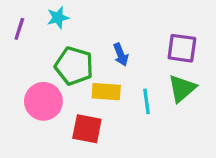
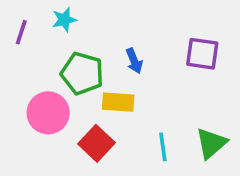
green triangle: (182, 88) -> (211, 143), moved
cyan line: (146, 101) -> (163, 147), moved
red square: (87, 129) -> (97, 143), turned 32

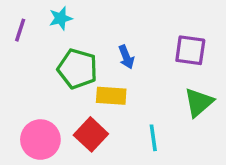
pink circle: (48, 113) -> (40, 140), moved
green triangle: (211, 143) -> (199, 102), moved

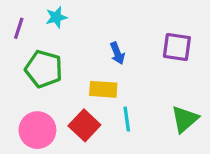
green pentagon: (77, 69) -> (44, 69), moved
green triangle: (199, 102) -> (185, 119), moved
cyan line: (153, 138) -> (127, 119), moved

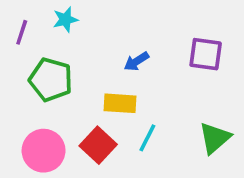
blue arrow: (117, 53) -> (136, 61), turned 80
cyan line: (127, 119) -> (147, 138), turned 35

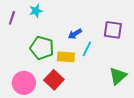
green pentagon: (51, 80) -> (42, 48), moved
cyan line: (147, 138) -> (87, 49), moved

